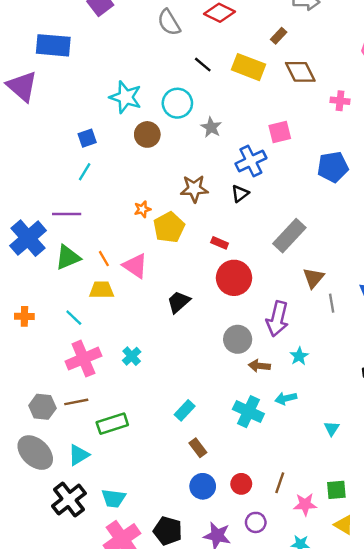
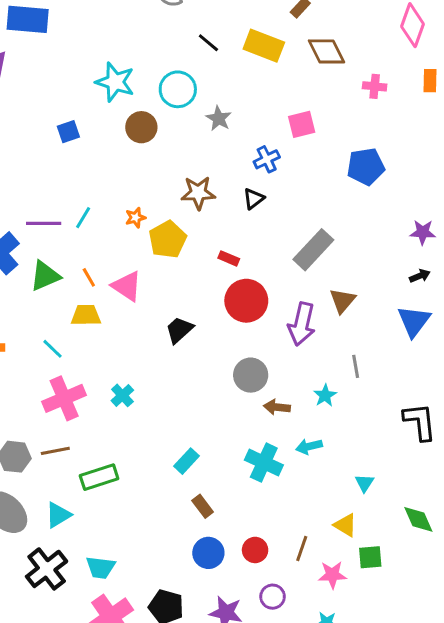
blue cross: (251, 161) -> (267, 159), size x0.7
cyan line: (85, 172) -> (83, 218), moved
gray line: (332, 303) -> (356, 366), moved
purple arrow: (277, 319) -> (302, 324), moved
yellow triangle: (344, 525) -> (345, 525), moved

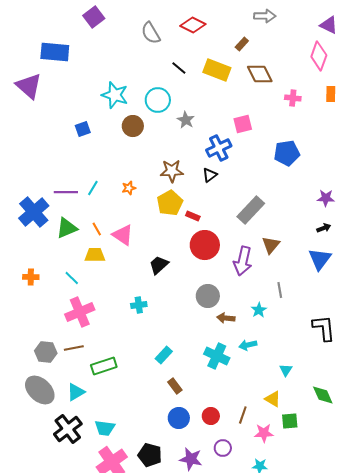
blue cross: (267, 159) -> (219, 148), size x1.4
yellow pentagon: (168, 239) -> (170, 203), moved
cyan cross: (122, 395) -> (139, 305), moved, turned 35

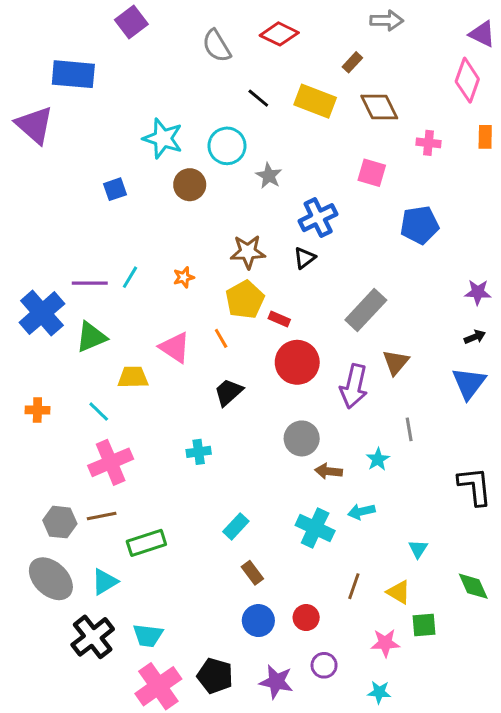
pink square: (243, 124) -> (372, 173), moved, turned 30
orange line: (97, 229) -> (221, 338), moved
brown line: (243, 415) -> (354, 586), moved

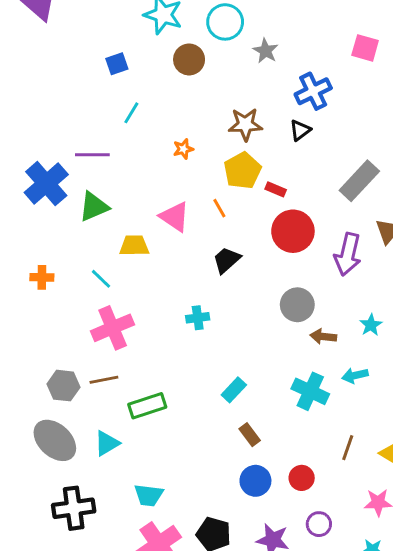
cyan line: (130, 277) -> (131, 113), moved
black cross: (93, 637) -> (74, 508), moved, turned 30

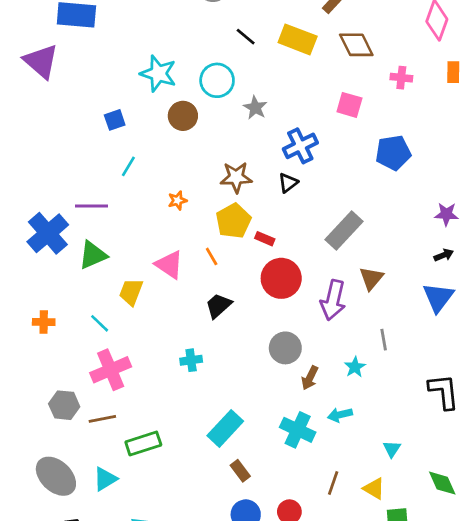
yellow trapezoid: (134, 246) -> (131, 292), turned -68
brown arrow: (323, 337) -> (310, 378), turned -70
gray hexagon: (64, 386) -> (64, 405), moved
cyan rectangle: (234, 390) -> (225, 428), size x1.5

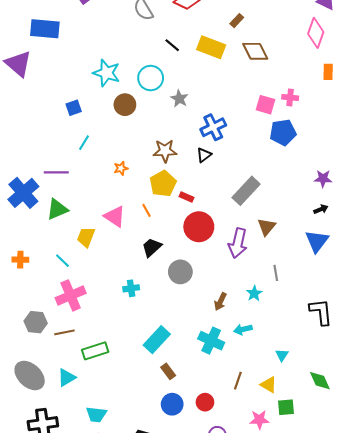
pink cross: (401, 78) -> (290, 98), moved
pink square: (349, 105) -> (265, 105), moved
gray circle: (285, 348) -> (180, 272), moved

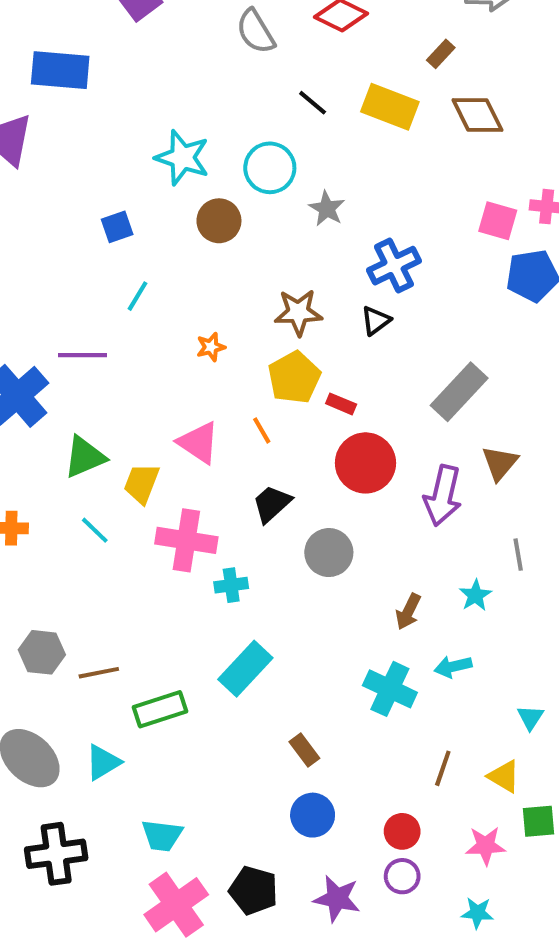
green triangle: (57, 209) -> (85, 457), moved
pink cross: (71, 295) -> (186, 540), moved, turned 32
cyan rectangle: (157, 340) -> (245, 669), moved
red circle: (205, 402) -> (402, 831), moved

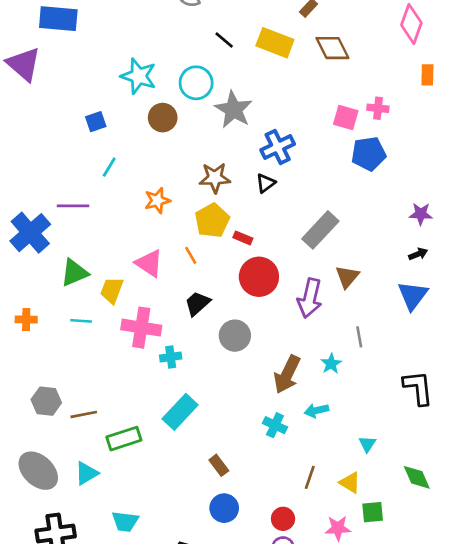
gray star: (327, 209) -> (234, 110), size x1.6
orange star: (211, 347) -> (157, 201), size x1.4
cyan line: (95, 530) -> (81, 321), turned -40
brown arrow: (408, 612) -> (287, 374), size x1.6
cyan cross: (390, 689) -> (275, 425), size x0.7

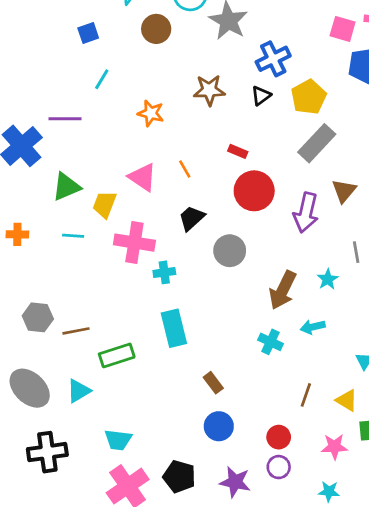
orange star: (157, 201) -> (151, 113), turned 30
yellow pentagon: (212, 221) -> (309, 97), moved
cyan rectangle: (180, 412) -> (174, 328), turned -57

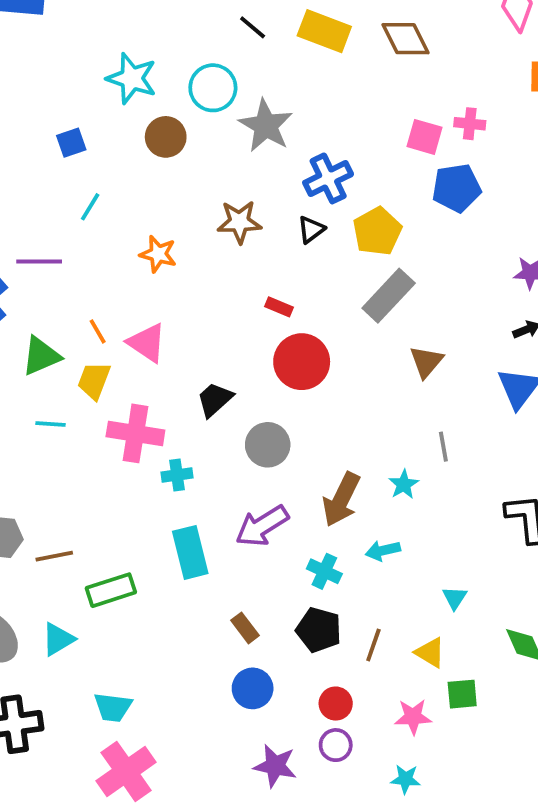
orange line: (185, 169) -> (98, 331), moved
purple arrow: (306, 213) -> (262, 526), moved, turned 45
black pentagon: (179, 477) -> (319, 630), moved

